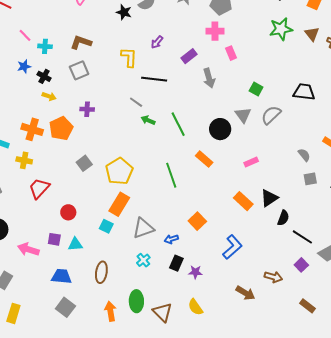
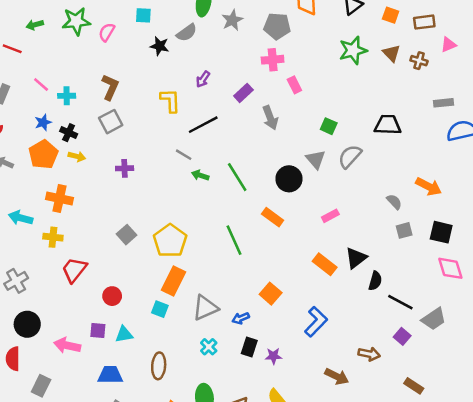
brown L-shape: (81, 42) -> (110, 87), turned 100
black line: (154, 79) -> (203, 125), turned -30
orange pentagon: (61, 128) -> (43, 154), moved

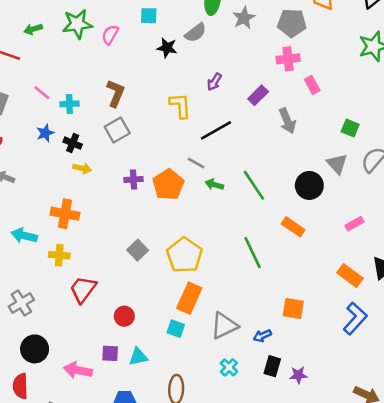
orange pentagon: (43, 154) -> (168, 185), moved
orange square: (271, 294) -> (293, 308), turned -30
blue L-shape: (316, 322) -> (355, 318), moved

